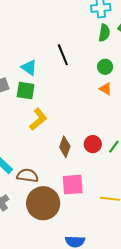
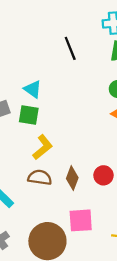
black line: (63, 55) -> (70, 48), moved
brown semicircle: (27, 176) -> (40, 177), moved

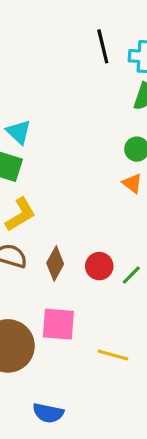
black line: (70, 48) -> (103, 46), moved

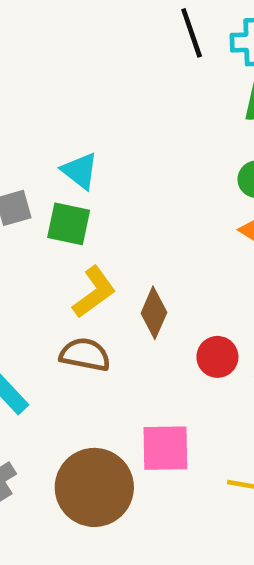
brown diamond: (55, 263) -> (154, 313), moved

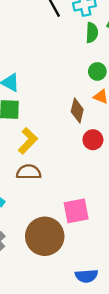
brown diamond: (154, 313) -> (77, 110), moved
red circle: (217, 357) -> (93, 140), moved

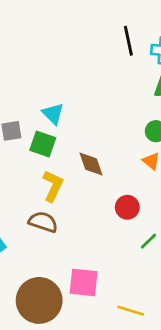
brown diamond: (77, 110) -> (91, 164), moved, turned -50
yellow L-shape: (28, 141) -> (53, 186), turned -36

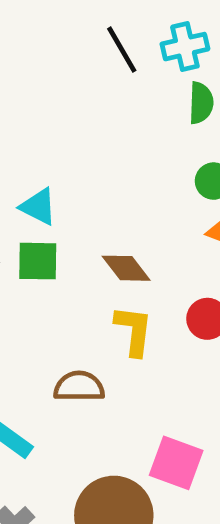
yellow L-shape: (53, 186) -> (134, 331), moved
pink square: (84, 282) -> (176, 463), turned 32

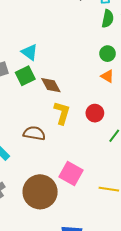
green square: (38, 261) -> (25, 76), turned -36
brown diamond: (126, 268) -> (51, 85), moved

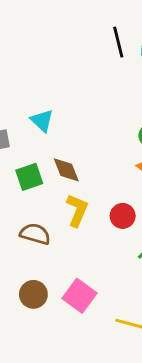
green square: (25, 76) -> (29, 177), moved
brown circle: (40, 192) -> (33, 294), moved, size x0.6

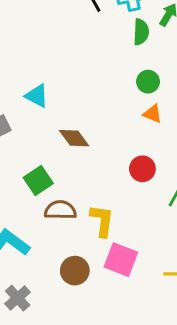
green square: (29, 177) -> (38, 180), moved
yellow L-shape: (77, 210) -> (102, 221), moved

